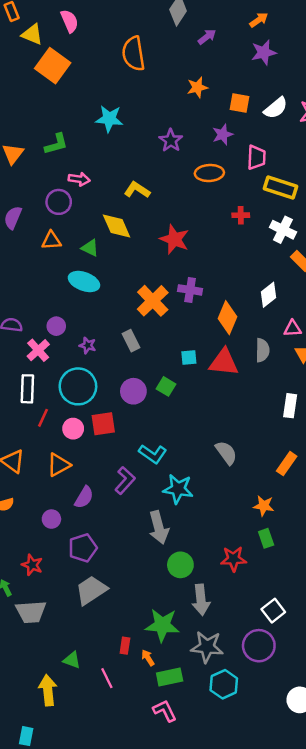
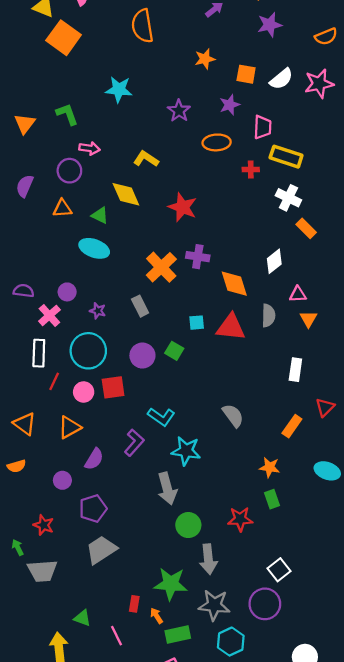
green L-shape: (56, 144) -> (67, 114), turned -95
red cross: (241, 215) -> (251, 170), moved
orange diamond: (227, 318) -> (234, 284), turned -40

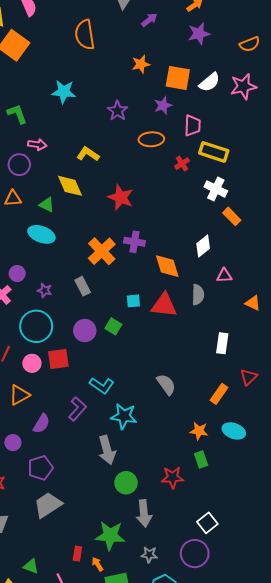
orange square: (246, 74) -> (178, 78), size x1.4
red cross: (251, 170) -> (182, 164), turned -32
orange triangle: (308, 319) -> (253, 303), moved, turned -35
cyan ellipse: (327, 471) -> (234, 431), moved
gray star: (214, 605) -> (149, 555), size x0.6

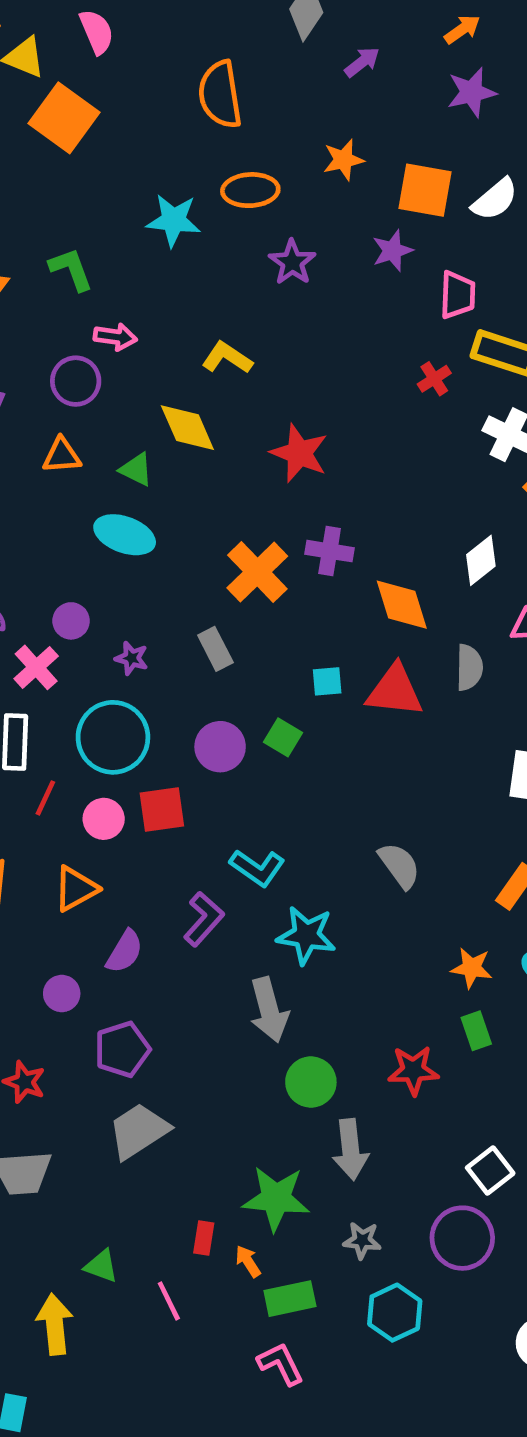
orange ellipse: (151, 139) -> (250, 190), moved

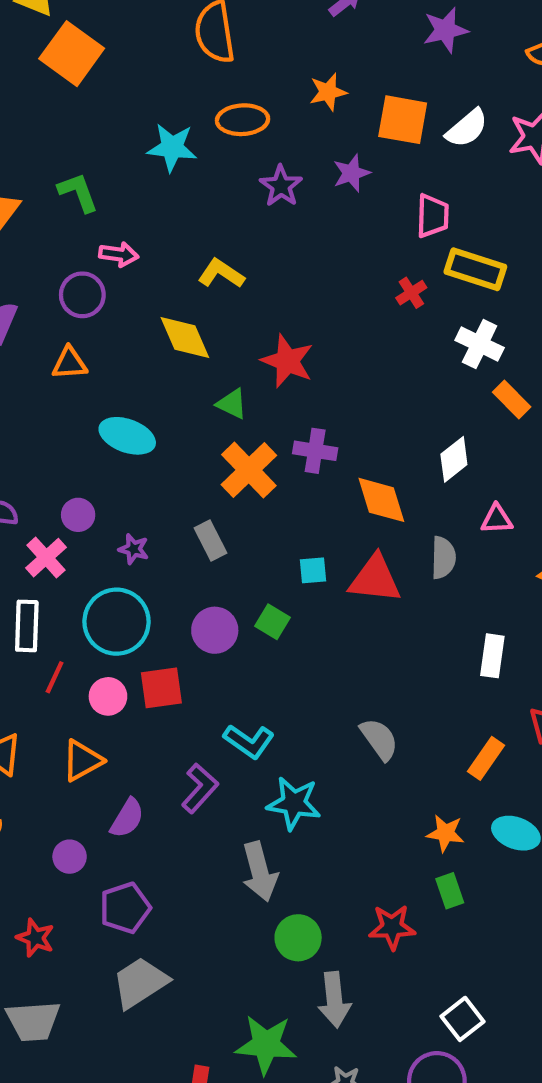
purple star: (392, 251) -> (351, 173), moved
green triangle: (136, 470) -> (232, 404), moved

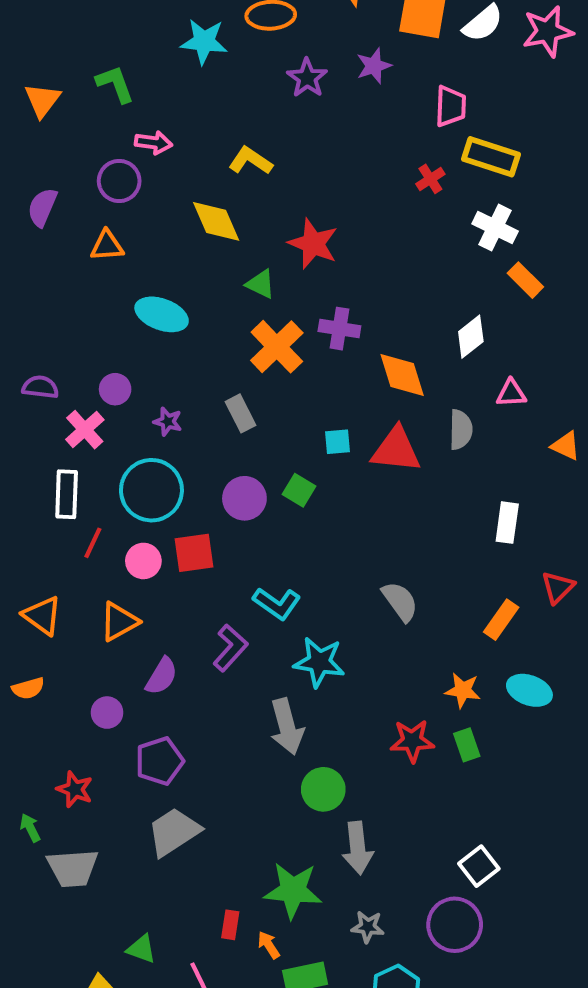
red star: (392, 927) -> (412, 741), moved

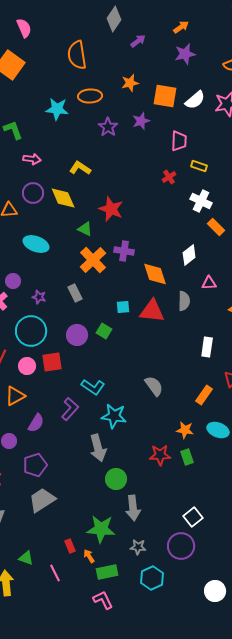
yellow rectangle: (491, 157) -> (199, 166), size x0.6
purple circle: (119, 181) -> (33, 193), moved
red rectangle: (230, 925) -> (70, 546), turned -32

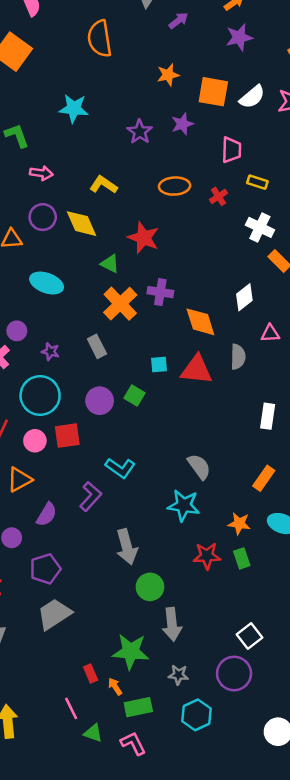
orange ellipse: (90, 96) -> (175, 186), moved
cyan star: (114, 416) -> (184, 505), moved
green triangle: (26, 558) -> (93, 733), moved

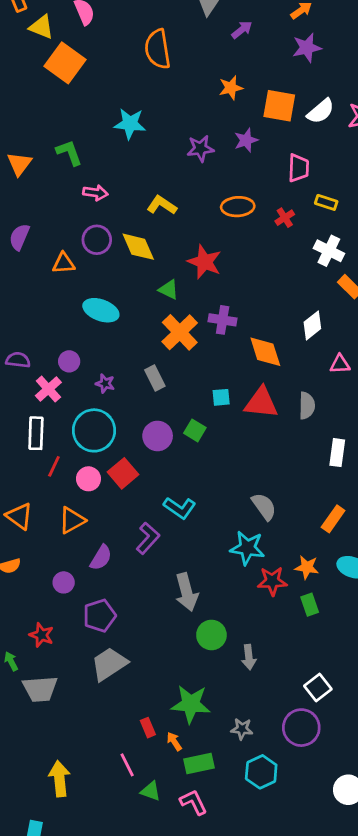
purple star: (140, 132) -> (200, 149), turned 30
gray semicircle: (238, 357) -> (307, 406), moved
red square: (67, 436) -> (123, 473), turned -32
red star: (207, 556) -> (272, 581), moved
gray arrow: (172, 624) -> (249, 657), moved, size x0.7

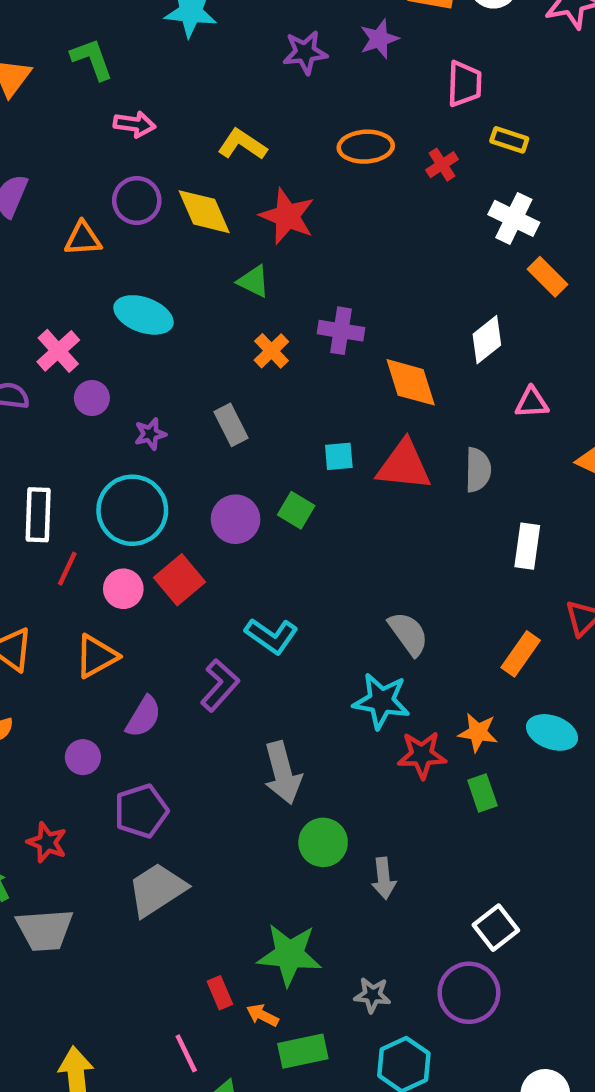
red star: (205, 262) -> (287, 216), moved
orange cross: (180, 332) -> (271, 351), size x0.6
purple star: (105, 383) -> (150, 434), turned -30
pink cross: (48, 389) -> (58, 351), moved
orange arrow: (174, 741) -> (262, 1015), turned -30

